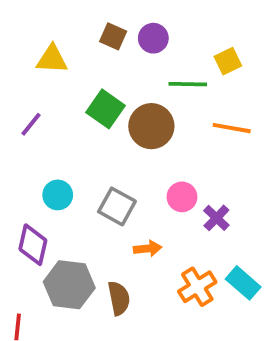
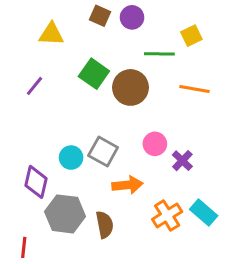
cyan circle: (58, 195) -> (71, 158), moved
orange arrow: (148, 249) -> (127, 185), size x1.4

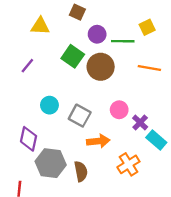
purple circle: (132, 17) -> (97, 34), moved
cyan circle: (71, 158) -> (49, 105), moved
cyan rectangle: (204, 212) -> (156, 140), moved

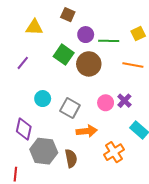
yellow square: (147, 27) -> (138, 34), moved
purple cross: (140, 123) -> (124, 101), moved

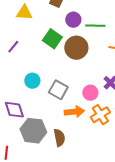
pink circle: (106, 103) -> (90, 93), moved
purple diamond: (24, 129) -> (14, 110), turned -30
orange cross: (114, 152) -> (100, 115), moved

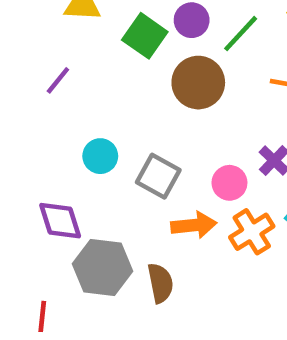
green line: (95, 26) -> (241, 34), turned -48
green square: (52, 39) -> (145, 36), moved

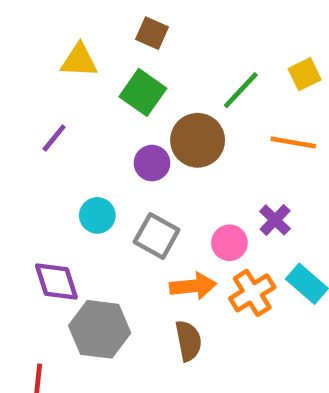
purple circle: (192, 20) -> (152, 163), moved
brown semicircle: (160, 283) -> (188, 341), moved

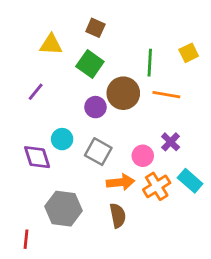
green line: (241, 90) -> (150, 63), turned -40
orange line: (293, 143) -> (166, 95), moved
purple diamond: (56, 281) -> (37, 157), moved

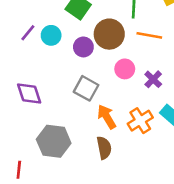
cyan circle: (62, 139) -> (51, 35), moved
pink circle: (143, 156) -> (125, 69), moved
orange arrow: (121, 182) -> (107, 117), turned -115

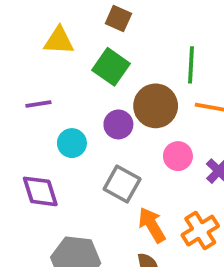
purple line: (28, 33) -> (38, 104), turned 42
cyan circle: (51, 35) -> (72, 143), moved

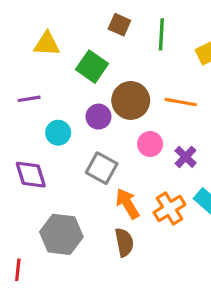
brown square: (118, 18) -> (119, 25), moved
green line: (191, 65) -> (161, 34), moved

